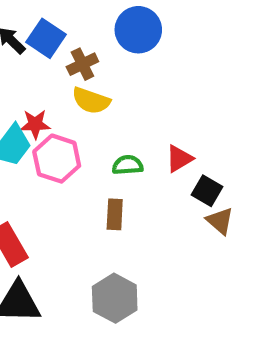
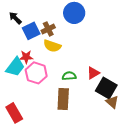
blue square: (46, 38) -> (31, 31), moved, turned 30
black square: (207, 191) -> (106, 88), size x1.5
brown rectangle: (115, 214) -> (63, 99), size x1.5

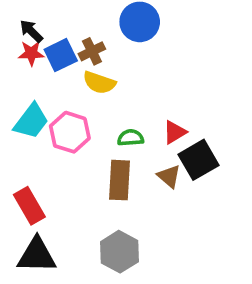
red star: (26, 57) -> (31, 53), moved
black square: (106, 88) -> (199, 160), turned 30
brown triangle: (112, 102) -> (169, 176), moved

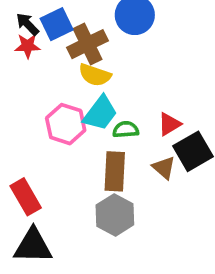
brown cross: (92, 51) -> (88, 44), size x1.5
blue square: (61, 55) -> (57, 24), moved
cyan trapezoid: (31, 121) -> (100, 113), moved
gray hexagon: (119, 252) -> (115, 215), moved

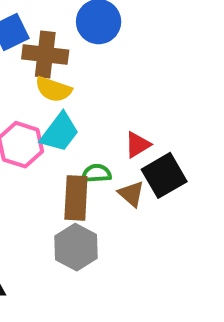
brown cross: (88, 44) -> (45, 54), turned 33
green semicircle: (126, 130) -> (96, 173), moved

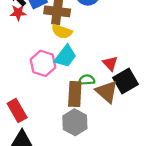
red triangle: (137, 145) -> (110, 63), turned -42
brown triangle: (131, 194) -> (107, 92), size x1.5

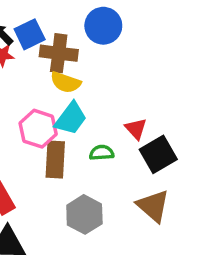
brown triangle: (107, 92) -> (153, 206), moved
brown rectangle: (75, 94) -> (55, 160), moved

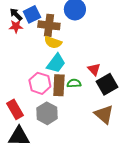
pink hexagon: (38, 129) -> (40, 83), moved
brown rectangle: (55, 160) -> (59, 85), moved
gray hexagon: (84, 214) -> (47, 113), moved

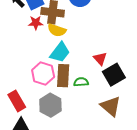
red star: (16, 26) -> (36, 23), moved
green semicircle: (74, 83) -> (81, 82), moved

